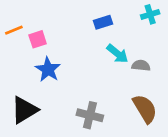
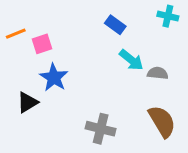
cyan cross: (150, 14) -> (168, 16), turned 30
blue rectangle: (103, 22) -> (115, 25), turned 54
black triangle: (24, 110) -> (27, 102), moved, size x0.7

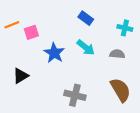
cyan cross: (168, 16) -> (125, 28), moved
cyan arrow: (131, 60) -> (86, 47), moved
blue star: (54, 78) -> (54, 53), moved

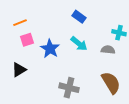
orange line: (12, 25) -> (20, 23), moved
cyan cross: (125, 28) -> (119, 33), moved
pink square: (31, 32) -> (27, 40), moved

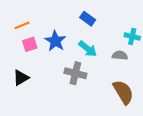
blue star: (50, 49) -> (55, 41), moved
gray cross: (69, 88) -> (75, 73), moved

